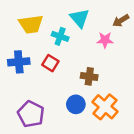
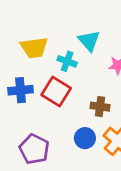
red square: (50, 63) -> (56, 92), size x1.5

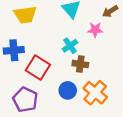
cyan cross: (67, 61) -> (70, 46), moved, turned 35
red square: (56, 92) -> (38, 67), moved

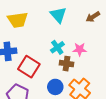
pink star: (95, 30) -> (80, 49), moved

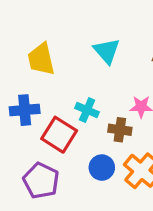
yellow trapezoid: (18, 20) -> (41, 59), turned 85
cyan cross: (57, 47) -> (87, 110), moved, turned -32

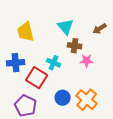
brown cross: (120, 130) -> (75, 46), moved

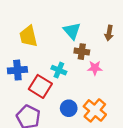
brown arrow: (100, 29) -> (109, 33), turned -48

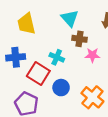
blue circle: (69, 108) -> (61, 88), moved

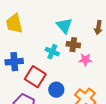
yellow trapezoid: (26, 24) -> (14, 24), moved
cyan cross: (57, 57) -> (52, 52), moved

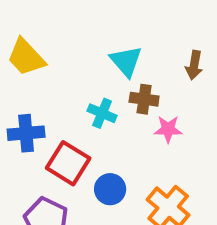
yellow trapezoid: (14, 24) -> (26, 57), turned -30

